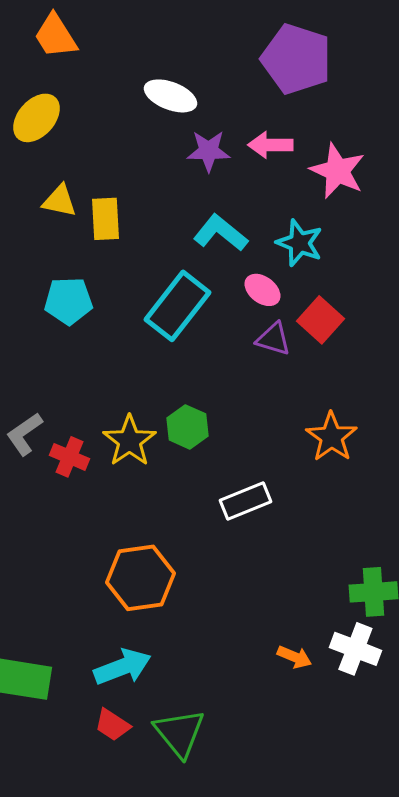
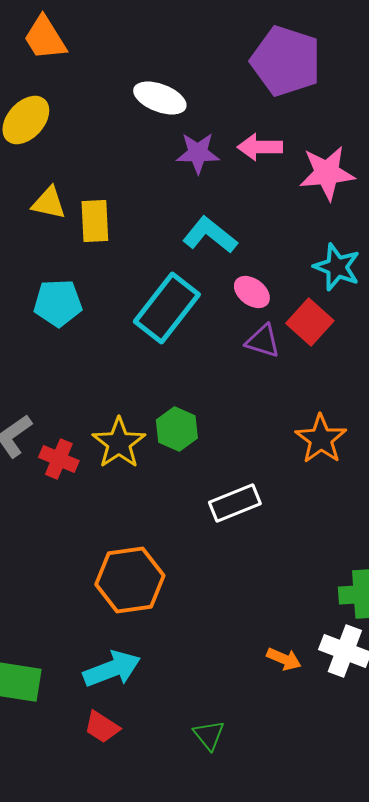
pink star: (337, 171) -> (327, 173), turned -30
cyan star: (299, 243) -> (337, 267), moved
green triangle: (179, 733) -> (209, 735), moved, size x0.6

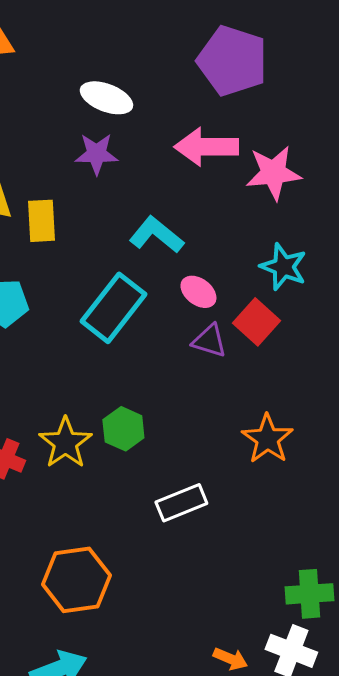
pink arrow: (260, 147) -> (206, 147), size x1.4
purple star: (198, 153) -> (96, 154), moved

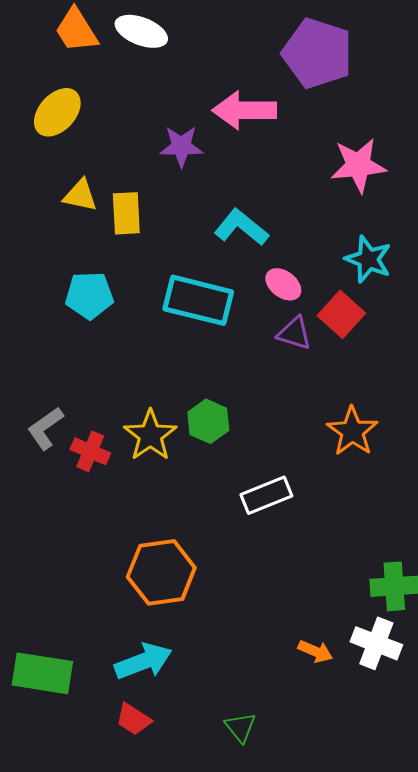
white ellipse: (106, 98) -> (141, 31), moved
pink arrow: (206, 147) -> (244, 110), moved
cyan rectangle: (113, 308) -> (198, 300), turned 66

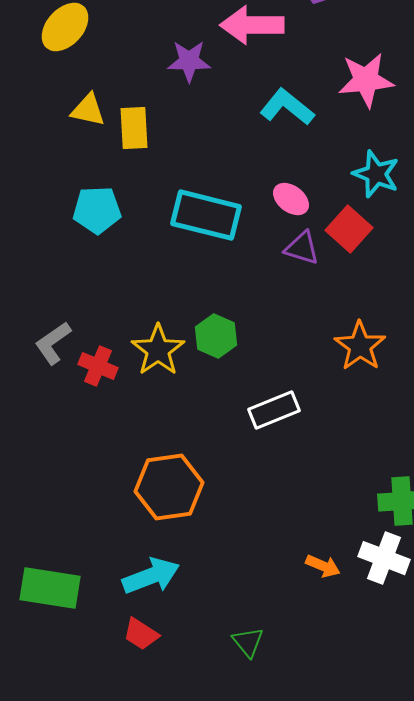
cyan L-shape: (241, 227) -> (287, 107), moved

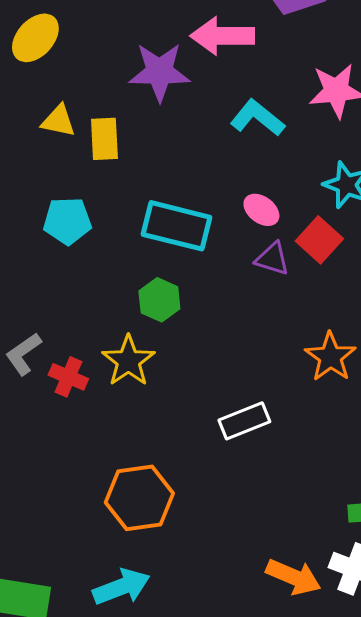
purple star: (189, 61) -> (159, 72), size x1.4
green hexagon: (216, 336) -> (159, 300), moved
orange arrow: (323, 566) -> (293, 577), size x1.6

